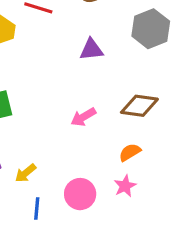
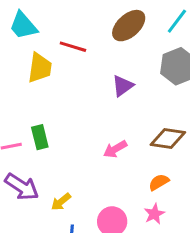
purple triangle: (91, 50) -> (123, 86), turned -30

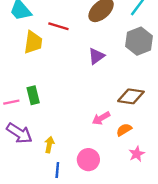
pink arrow: (115, 149) -> (101, 118), moved
yellow arrow: (61, 202) -> (49, 145), turned 140
pink star: (154, 214) -> (137, 154), moved

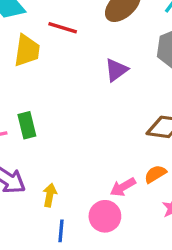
pink arrow: (101, 118) -> (123, 187), moved

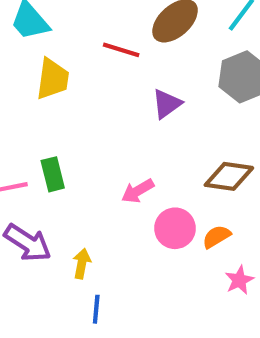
red line: (63, 28) -> (121, 50), moved
pink arrow: (123, 187) -> (138, 191), moved
pink circle: (105, 216) -> (175, 228), moved

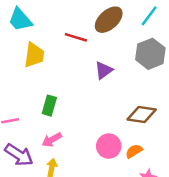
green rectangle: (53, 174) -> (49, 106), moved, turned 30
pink arrow: (138, 191) -> (52, 140), moved

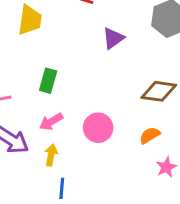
pink circle: (109, 146) -> (98, 128), moved

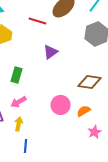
purple triangle: (113, 38) -> (51, 52), moved
pink circle: (98, 128) -> (61, 105), moved

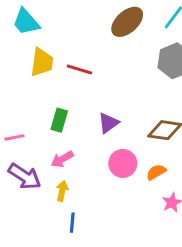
red line: (38, 21) -> (79, 70), moved
purple triangle: (51, 52) -> (108, 123), moved

